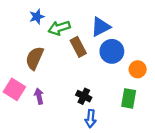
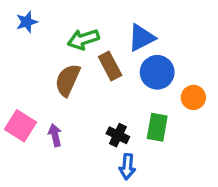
blue star: (37, 17) -> (27, 22), moved
brown semicircle: (35, 58) -> (68, 80), moved
green rectangle: (129, 98) -> (157, 127), moved

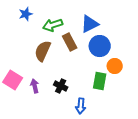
blue star: (27, 22) -> (26, 14), moved
orange circle: (193, 97) -> (115, 66), moved
black cross: (118, 135) -> (61, 86), moved

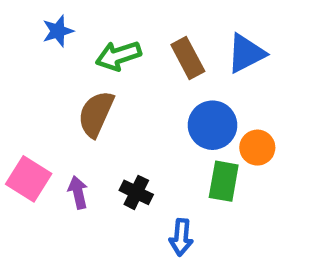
blue triangle: (90, 24) -> (246, 53), moved
brown rectangle: (70, 42) -> (188, 58), moved
blue circle: (100, 46) -> (212, 125), moved

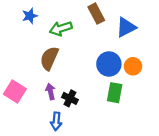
brown rectangle: (188, 58) -> (96, 14), moved
orange circle: (257, 148) -> (133, 66), moved
purple arrow: (78, 192) -> (50, 91), moved
blue arrow: (181, 237) -> (56, 121), moved

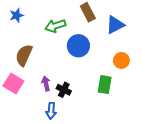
blue star: (30, 16) -> (17, 15), moved
brown semicircle: (49, 58) -> (24, 55), moved
blue circle: (109, 64) -> (78, 46), moved

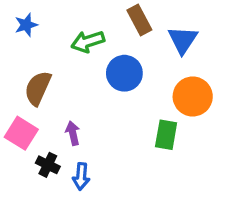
blue triangle: (115, 25) -> (183, 40), turned -30
orange circle: (121, 60) -> (193, 97), size x1.5
black cross: (64, 90) -> (48, 165), moved

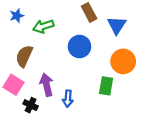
green arrow: (88, 42) -> (43, 26), moved
purple arrow: (73, 133) -> (47, 85), size x1.5
blue arrow: (81, 176) -> (68, 99), moved

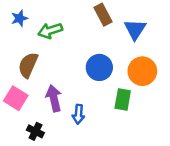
blue circle: (80, 47) -> (99, 67), moved
black cross: (31, 105) -> (35, 131), moved

